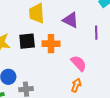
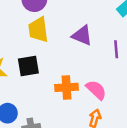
orange cross: (51, 44) -> (67, 87), moved

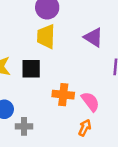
purple triangle: (82, 35) -> (93, 37), moved

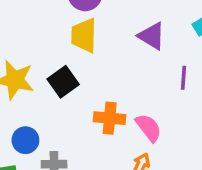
black square: (31, 69) -> (63, 82), turned -35

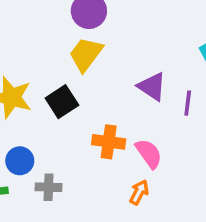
yellow trapezoid: (84, 35) -> (86, 54), turned 33
purple triangle: (152, 36) -> (152, 87), moved

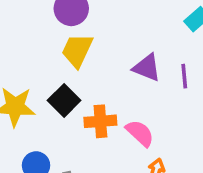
orange cross: (109, 142) -> (100, 121), moved
pink semicircle: (149, 154) -> (140, 133), moved

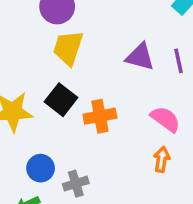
pink semicircle: (140, 133) -> (165, 119), moved

